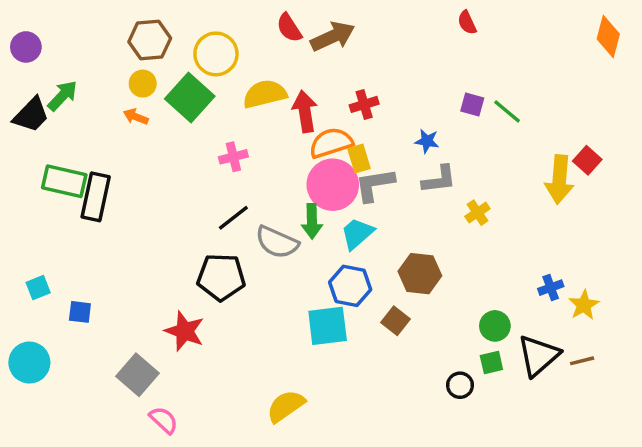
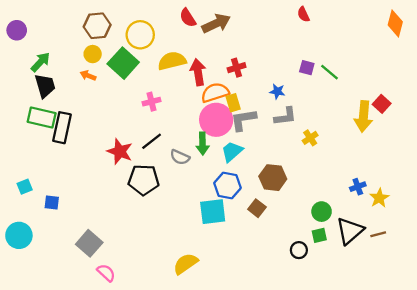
black trapezoid: (31, 115) -> (45, 86), moved, turned -60
gray semicircle: (277, 242) -> (180, 157), size x0.7
red star: (185, 331) -> (120, 152), moved

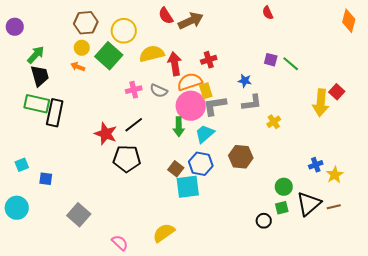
gray semicircle: (180, 157) -> (159, 91), moved
brown square: (257, 208) -> (176, 169), moved
pink semicircle: (106, 273) -> (120, 243), moved

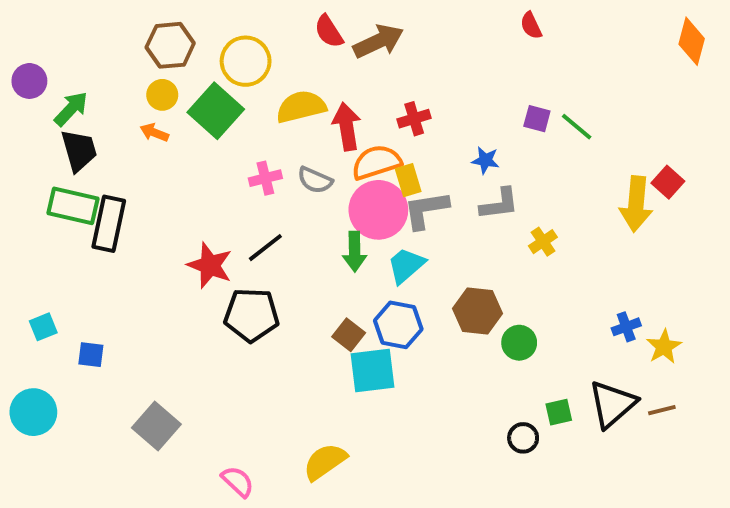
purple circle: (15, 27) -> (29, 81), moved
green circle: (284, 187) -> (519, 343), moved

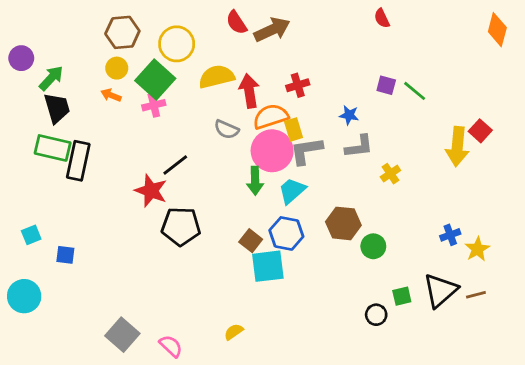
pink cross: (265, 178) -> (154, 105), moved
black line: (265, 248) -> (175, 165), moved
gray square: (156, 426) -> (122, 335), moved
yellow semicircle: (325, 462) -> (234, 332), size x0.6

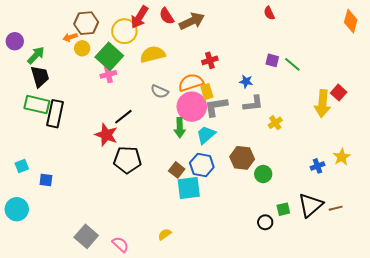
red arrow: (249, 91) -> (139, 17), moved, turned -140
orange arrow: (111, 95) -> (70, 37), moved, turned -40
yellow star: (477, 249) -> (342, 157), moved

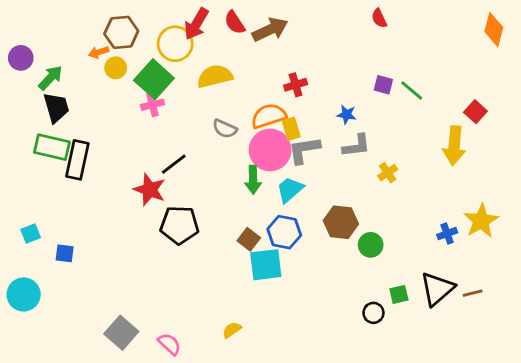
red square: (339, 93) -> (475, 112), moved
yellow star: (342, 157) -> (481, 221), size x1.4

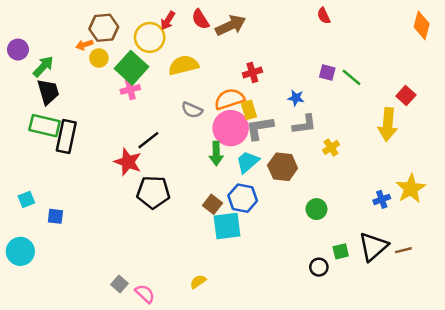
red arrow: (196, 24) -> (168, 21), size x0.7
brown hexagon: (341, 222) -> (283, 167), moved
gray square: (121, 333) -> (119, 284), moved, size x0.6

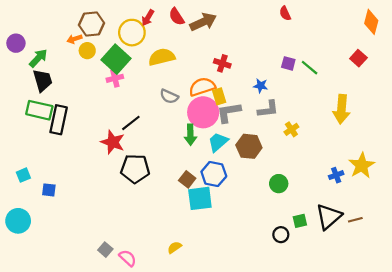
red cross: (252, 73) -> (222, 63), turned 35
red square: (406, 95) -> (358, 58), moved

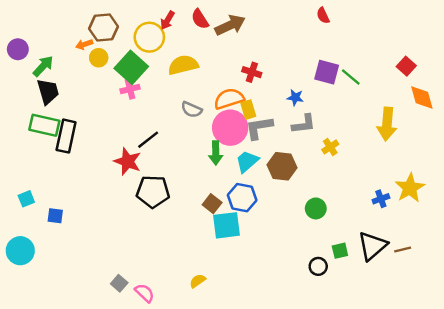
orange diamond: (371, 22) -> (422, 97), moved, turned -30
purple square: (288, 63) -> (327, 72), size x1.5

